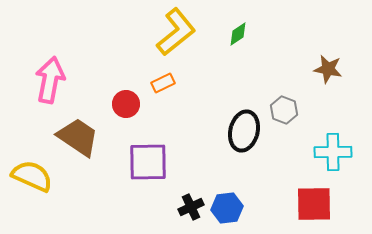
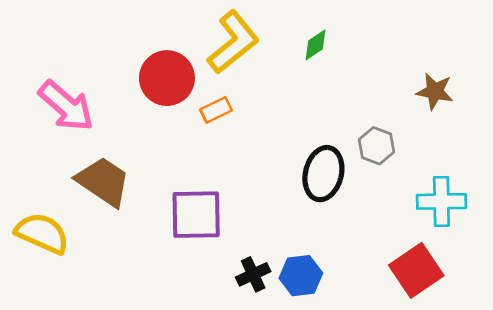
pink arrow: (50, 80) -> (66, 106), turned 120
red circle: (126, 104) -> (167, 78), moved, size x1.5
red square: (314, 204) -> (416, 270), turned -33

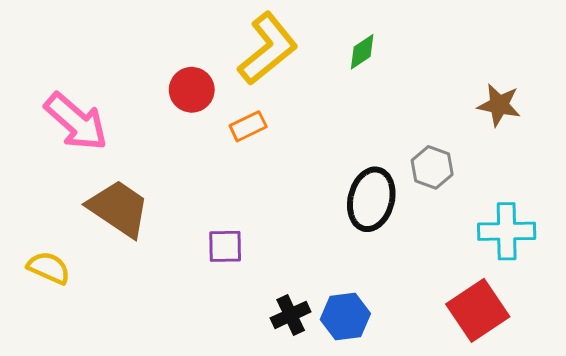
red circle: (167, 78) -> (192, 90), size x0.7
purple square: (196, 215) -> (225, 246), size x0.6
yellow semicircle: (42, 233) -> (49, 268), size x0.7

